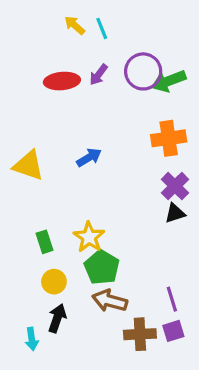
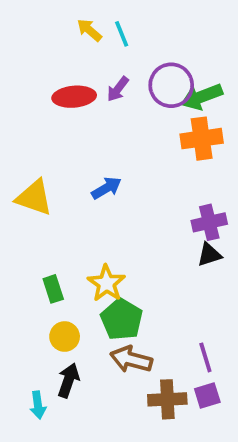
orange cross: (169, 138) -> (202, 139), moved
purple cross: (175, 186) -> (209, 222), turned 32

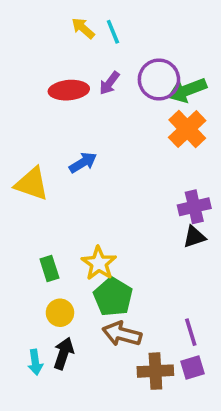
orange cross: (202, 139) -> (187, 129), turned -36
blue arrow: (106, 188) -> (83, 163), moved
cyan arrow: (38, 405) -> (35, 362), moved

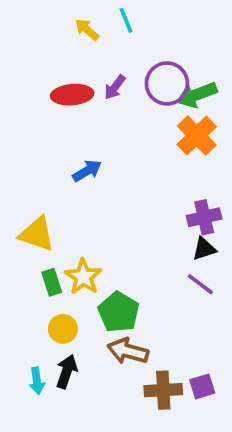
cyan line: (113, 32) -> (126, 20), moved
yellow triangle: (32, 184) -> (37, 234), moved
yellow star: (99, 263) -> (83, 277), moved
purple line: (191, 332) -> (200, 284), moved, turned -36

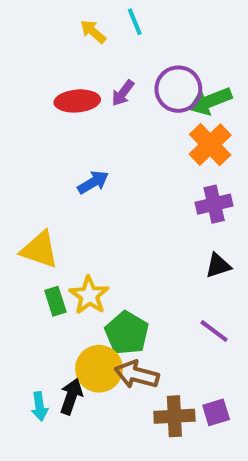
purple cross: (204, 217) -> (214, 204), moved
purple line: (200, 284) -> (214, 331), moved
yellow circle: (63, 329) -> (99, 369), moved, size x1.5

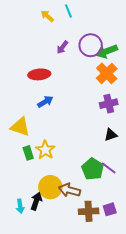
red ellipse: (77, 101) -> (39, 74), moved
blue arrow: (93, 182) -> (45, 102), moved
green pentagon: (127, 333) -> (93, 169), moved

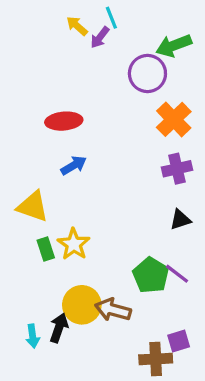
purple arrow: (62, 47) -> (100, 37), moved
green arrow: (107, 51) -> (174, 46), moved
brown cross: (89, 211) -> (156, 359), moved

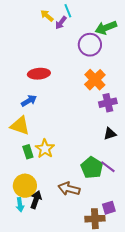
orange cross: (174, 119) -> (95, 80), moved
blue arrow: (74, 165) -> (29, 101), moved
yellow circle: (82, 305) -> (25, 186), moved

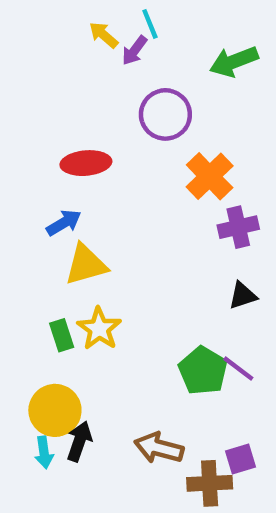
purple circle: (90, 45) -> (165, 114), moved
yellow triangle: (20, 126) -> (86, 265), moved, turned -35
brown arrow: (69, 189) -> (159, 448), moved

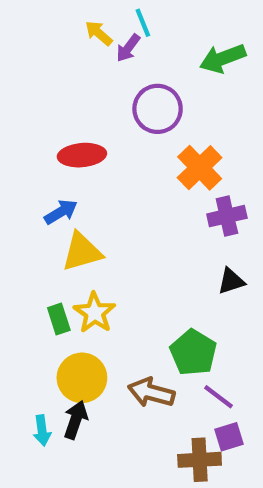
purple line: (238, 368) -> (219, 397), moved
yellow circle: (55, 410) -> (82, 378), moved
brown arrow: (159, 448) -> (151, 393), moved

